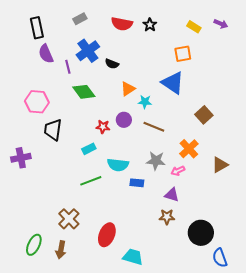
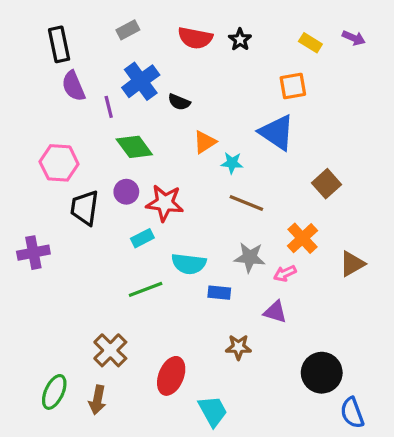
purple circle: (124, 120) -> (126, 192), moved
red star: (103, 127) -> (165, 203), size x1.6
brown star: (167, 217) -> (238, 347), moved
cyan trapezoid: (133, 257) -> (213, 411), turned 45

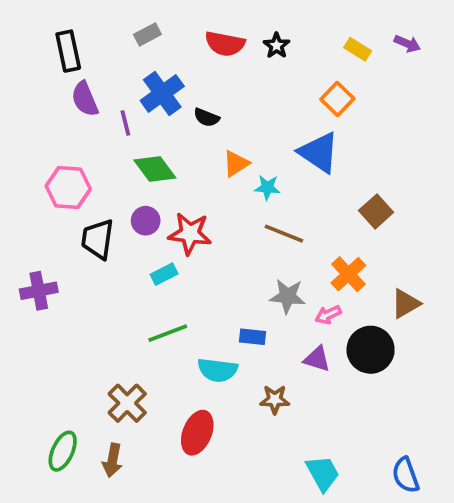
orange square: (293, 86) -> (337, 99), turned -36
cyan semicircle: (189, 264) -> (218, 370), moved
black circle: (322, 373) -> (371, 350), moved
cyan trapezoid: (213, 411) -> (323, 473), moved

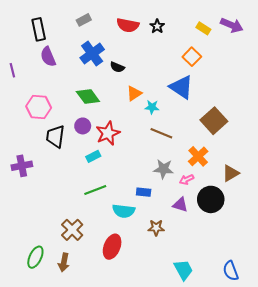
purple arrow: (407, 44) -> (232, 25), size x1.5
purple line: (125, 123) -> (12, 70), moved
brown square: (376, 211) -> (214, 121), size x1.4
red star: (190, 234) -> (108, 133), turned -30

